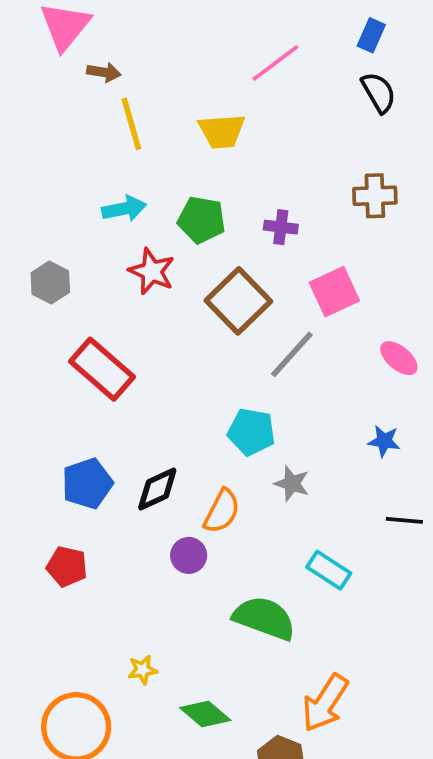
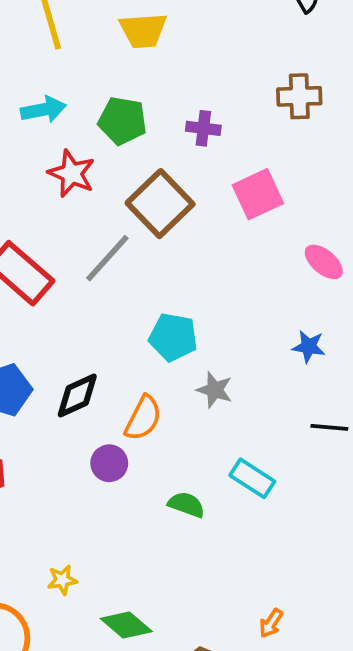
gray line: (292, 354) -> (107, 258), moved
green semicircle: (264, 618) -> (186, 505), moved, size x0.6
orange arrow: (325, 703) -> (271, 623), moved, size x0.5

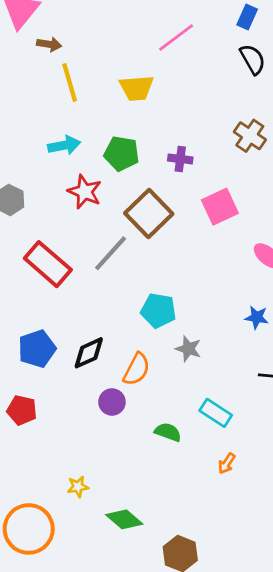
brown cross: (299, 96) -> (250, 136), turned 36
orange arrow: (271, 623) -> (227, 463), moved

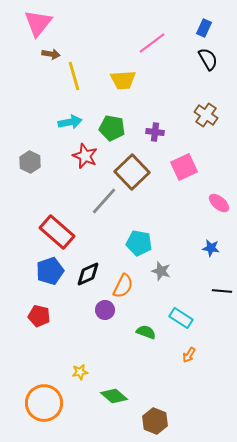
brown arrow: (49, 44) -> (51, 54), moved
red rectangle: (48, 264) -> (57, 232), moved

